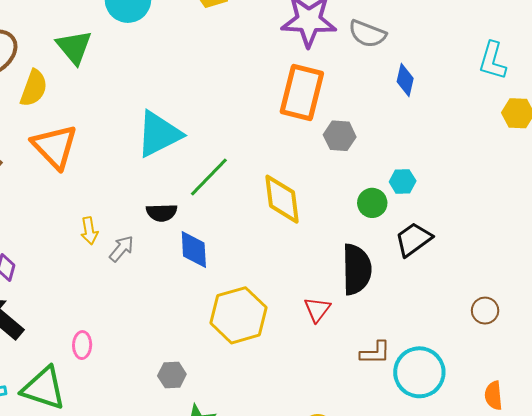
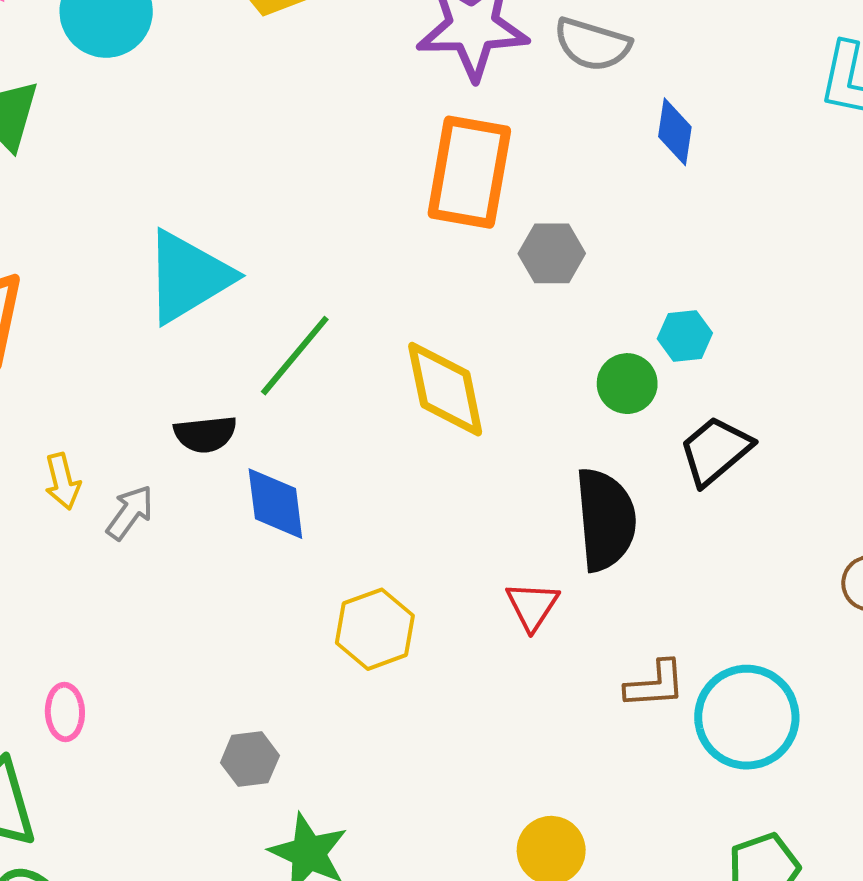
yellow hexagon: (239, 315) -> (375, 629), size x0.7

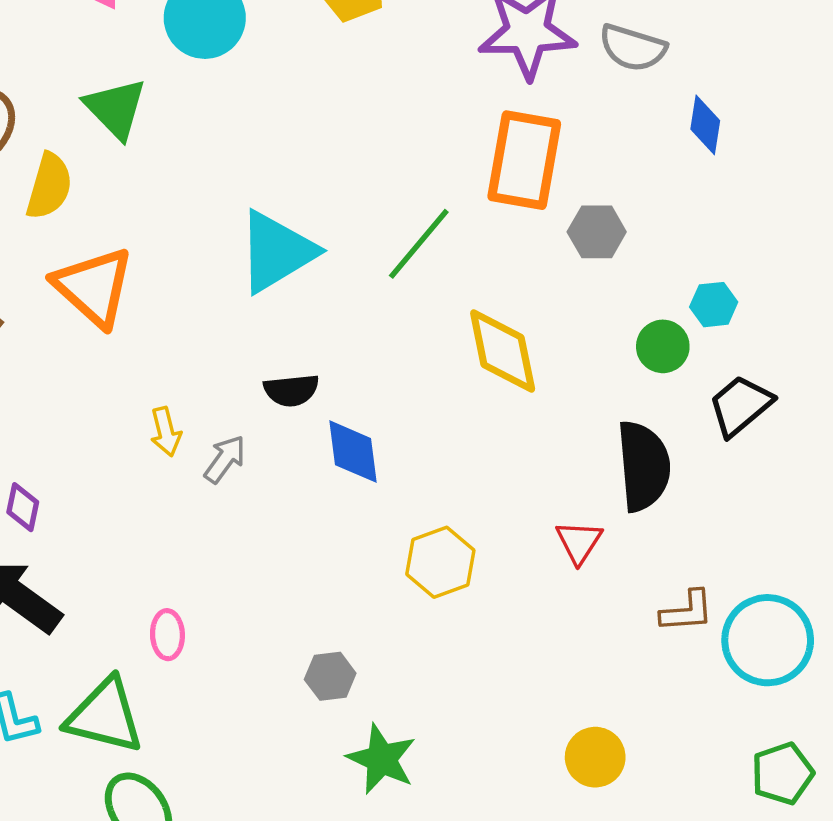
green line: (295, 356) -> (419, 244), moved

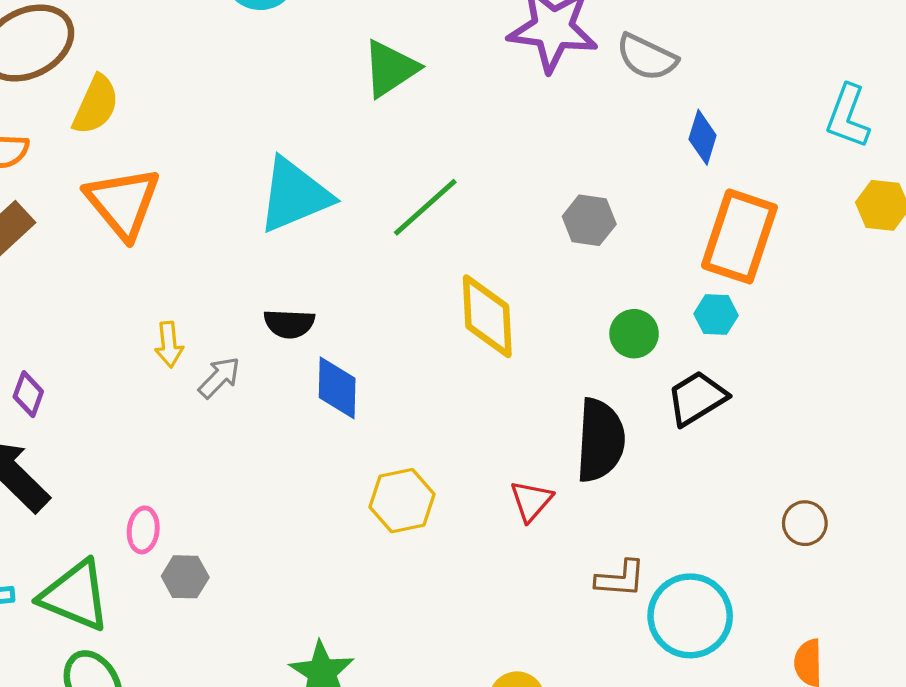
green triangle: (116, 108) -> (390, 69), moved, turned 32
orange rectangle: (524, 160) -> (739, 236), moved
cyan hexagon: (714, 305) -> (716, 315), moved
gray hexagon: (330, 676) -> (185, 577), moved

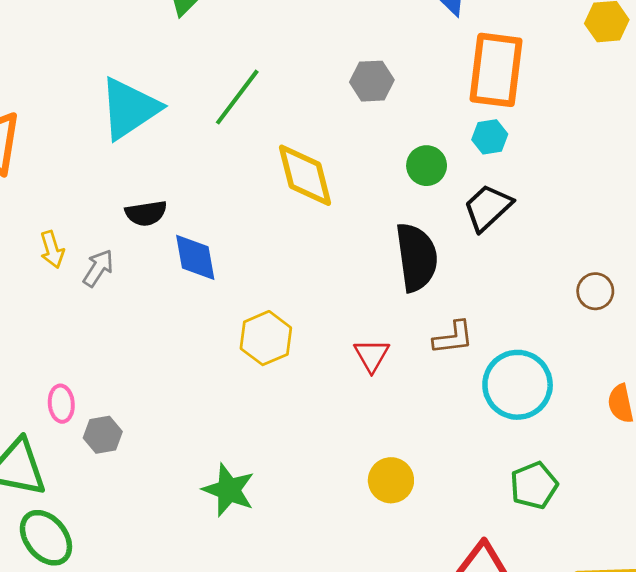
red triangle: (531, 501) -> (372, 355), moved
brown L-shape: (620, 579) -> (453, 338), moved

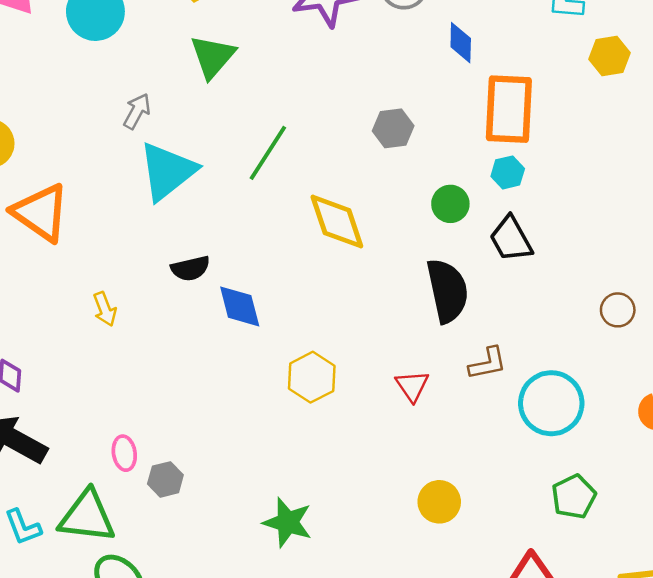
black trapezoid: (488, 208) -> (511, 239), turned -72
gray arrow: (98, 268) -> (137, 111), moved

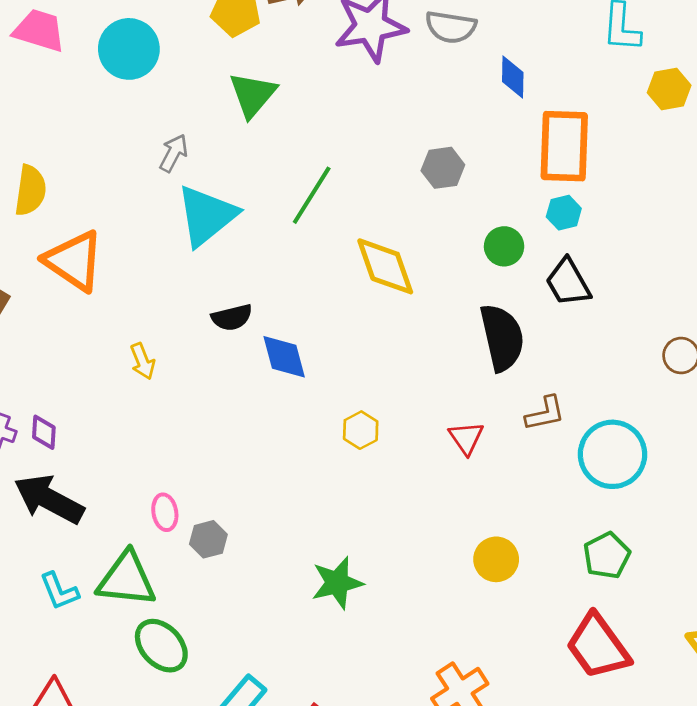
yellow hexagon: (312, 377) -> (361, 430), size x0.7
green pentagon: (574, 497) -> (607, 556), moved
green star: (288, 522) -> (337, 583), turned -30

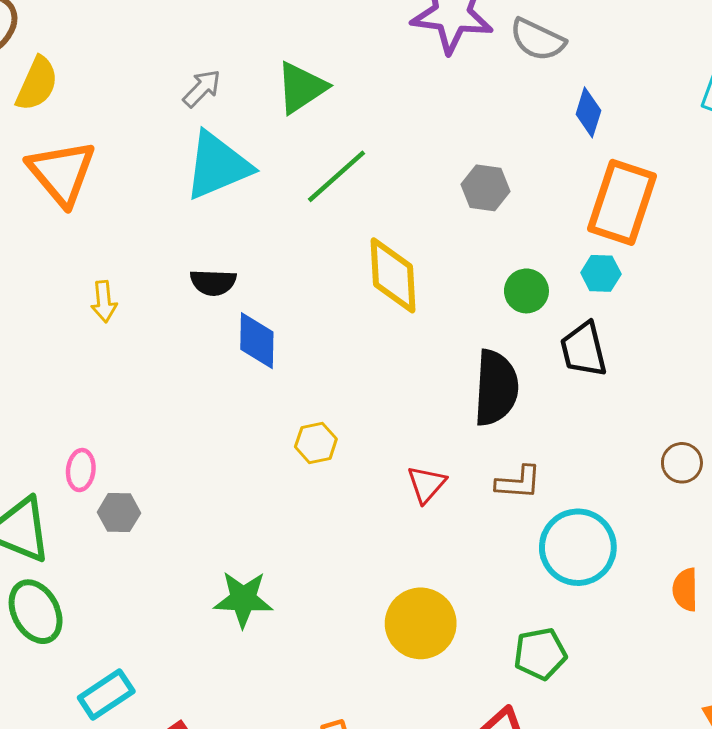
green triangle: (253, 95) -> (301, 88), moved
yellow circle: (496, 559) -> (421, 623), size x1.4

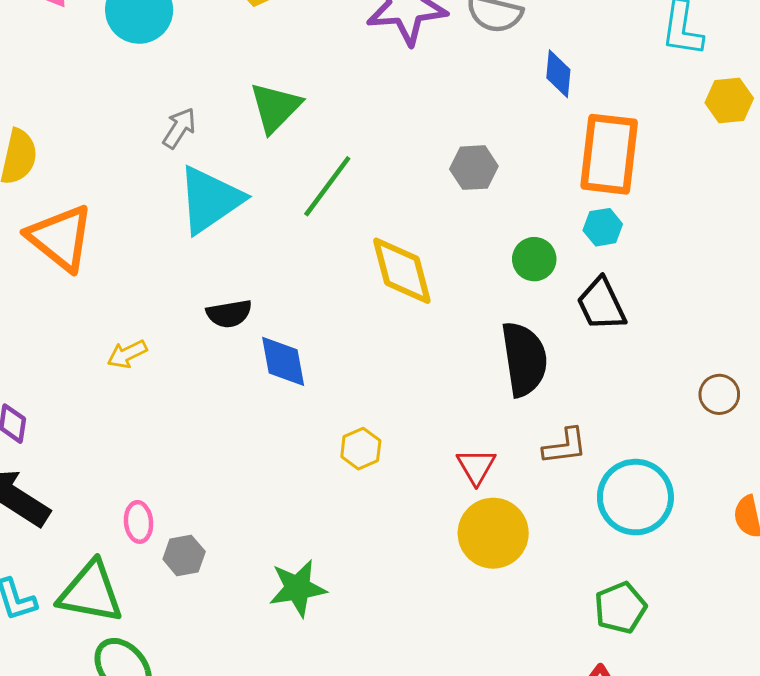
yellow arrow: (104, 301) -> (127, 354), turned 81
green star: (243, 599) -> (298, 588), moved
yellow circle: (421, 623) -> (493, 533), moved

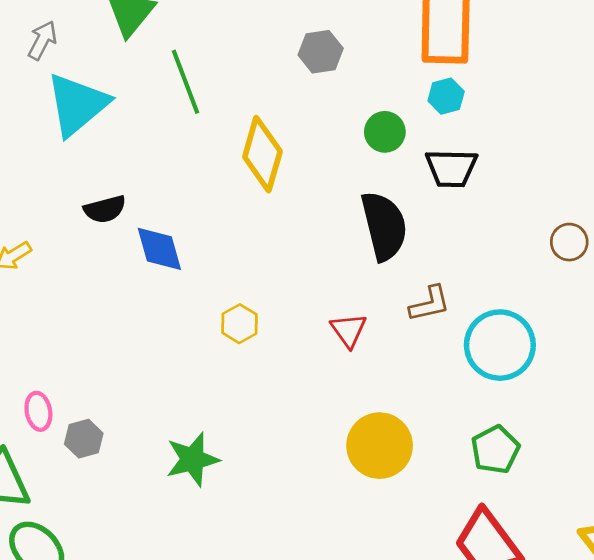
green line: (327, 186) -> (186, 82), turned -52
yellow diamond: (402, 271) -> (262, 154), turned 36
black trapezoid: (601, 304) -> (451, 168), turned -58
yellow circle: (493, 533) -> (380, 446), moved

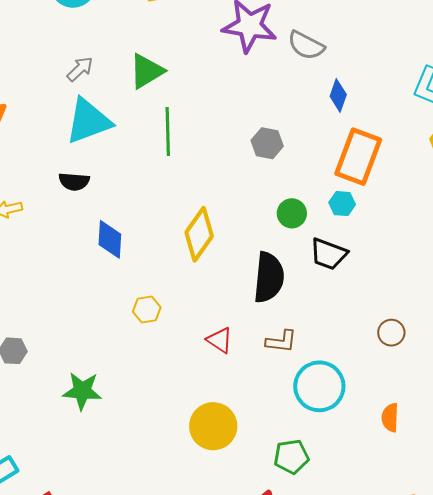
yellow diamond: (262, 154) -> (199, 234), moved
black semicircle: (105, 209) -> (74, 182), moved
red triangle: (349, 330) -> (220, 340), turned -40

